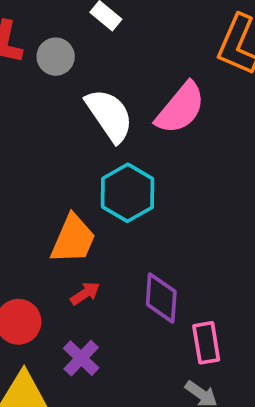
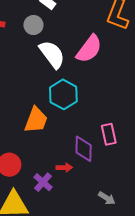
gray circle: (56, 57) -> (33, 25), moved
red arrow: (85, 293) -> (64, 168), moved, turned 35
pink rectangle: (206, 343) -> (109, 134), moved

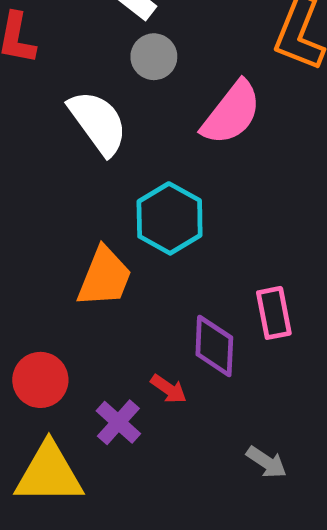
gray circle: (33, 25) -> (154, 57), moved
white semicircle: (52, 54) -> (98, 123), moved
red arrow: (64, 168) -> (169, 389), turned 35

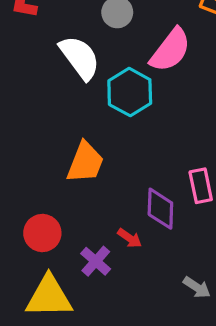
cyan hexagon: (170, 218) -> (130, 92), moved

